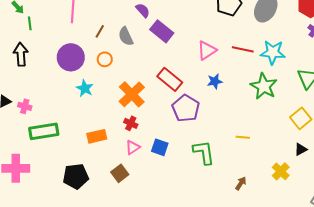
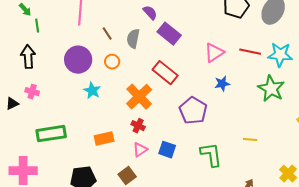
brown line: (100, 31) -> (107, 34), turned -64
gray semicircle: (126, 36) -> (133, 39), turned 36
red rectangle: (170, 79) -> (165, 73), moved
pink cross: (25, 106) -> (32, 92), moved

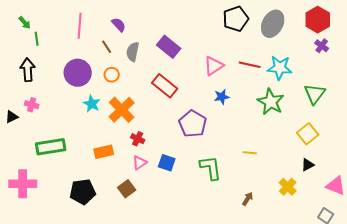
purple semicircle: (150, 13) -> (119, 25), moved
orange cross: (139, 97) -> (122, 110), moved

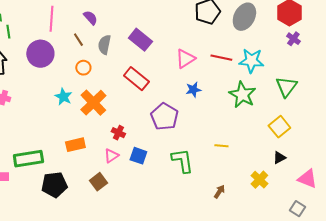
purple circle: (78, 73) -> (40, 54), moved
red cross: (138, 139) -> (118, 133), moved
green rectangle: (51, 147) -> (28, 159), moved

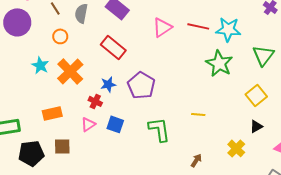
blue star: (193, 90) -> (108, 84), moved
brown square: (98, 182) -> (62, 146), moved, turned 36

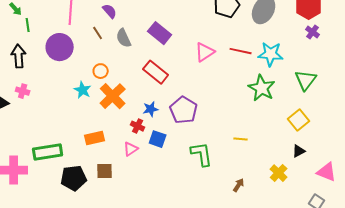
gray semicircle: (81, 13) -> (124, 38), turned -36
orange circle: (60, 36) -> (101, 71), moved
blue square: (115, 124) -> (158, 139), moved

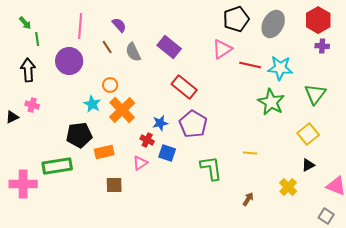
purple cross: (313, 32) -> (322, 46), turned -32
pink triangle: (205, 52) -> (222, 49), moved
red rectangle: (156, 72) -> (184, 87), moved
black pentagon: (74, 178) -> (79, 135), moved

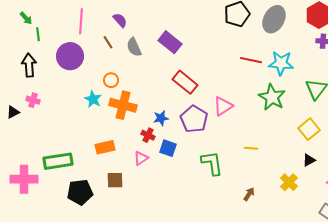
pink triangle: (222, 49) -> (223, 106), moved
orange cross: (122, 110) -> (123, 105), turned -32
black pentagon: (79, 135) -> (80, 192), moved

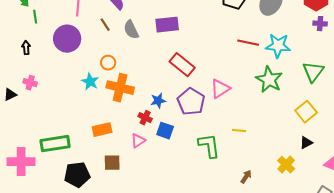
purple rectangle: (170, 42) -> (167, 25), turned -45
black arrow: (29, 65) -> (26, 48), size x0.6
yellow line: (251, 148) -> (239, 131), moved

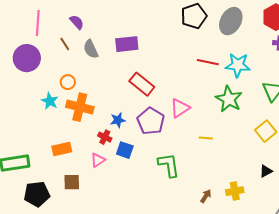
yellow line: (239, 131) -> (206, 138), moved
black triangle: (306, 143) -> (266, 171), moved
yellow cross: (286, 165) -> (235, 191), moved, turned 36

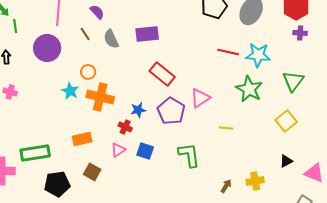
blue square: (125, 150) -> (145, 151), moved
brown square: (72, 182) -> (92, 172), turned 30

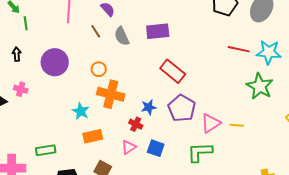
purple circle: (47, 48) -> (55, 62), moved
cyan star: (70, 91) -> (81, 111), moved
pink triangle: (200, 98) -> (211, 123), moved
green rectangle: (35, 153) -> (46, 150), size x0.7
green L-shape: (189, 155) -> (200, 152), turned -84

